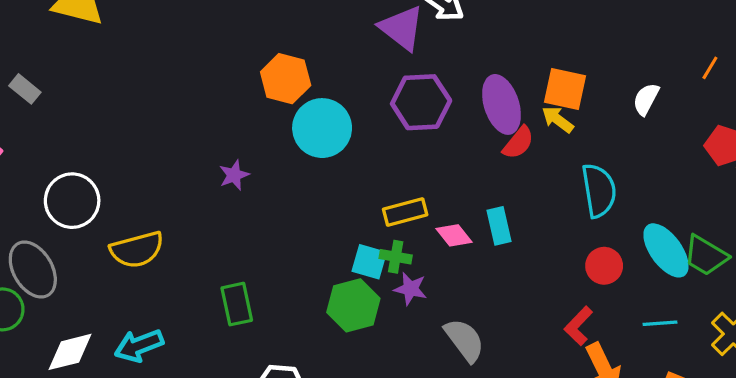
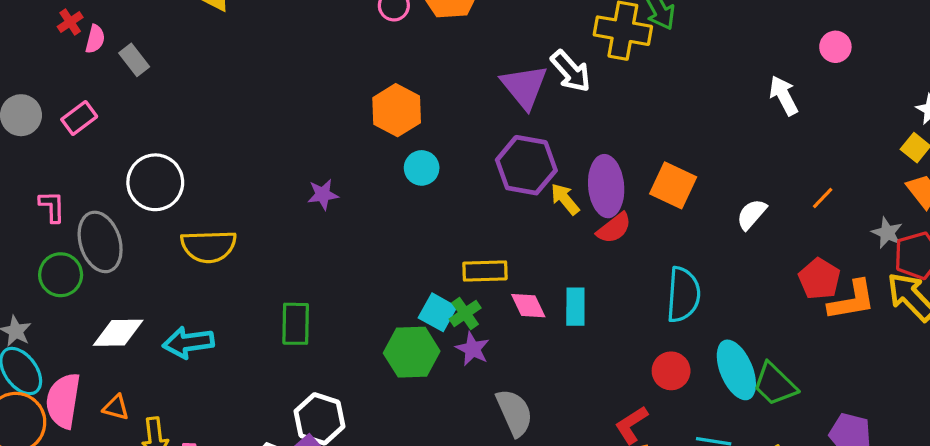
yellow arrow: (558, 119) -> (565, 199), moved
cyan circle: (322, 128) -> (422, 168), size x0.6
green cross: (396, 257) -> (465, 313), turned 32

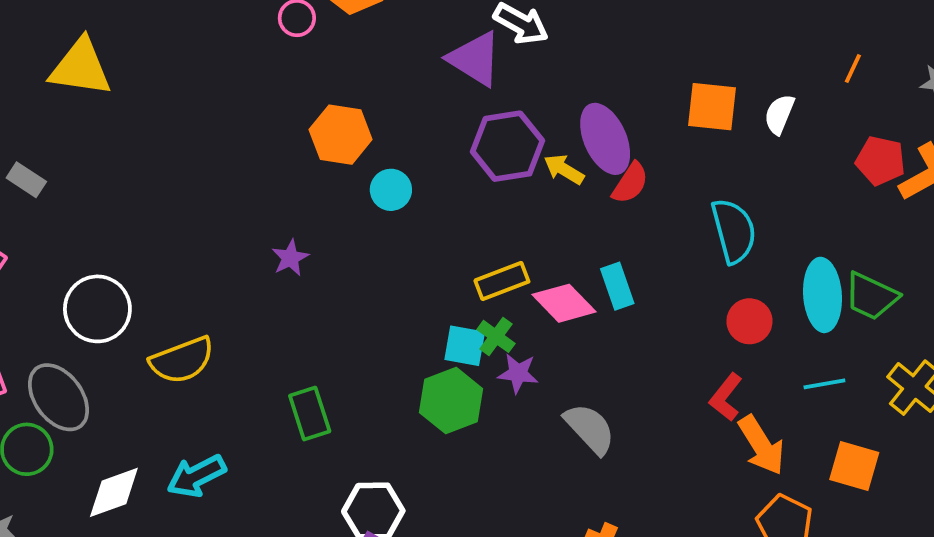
orange square: (673, 185) -> (712, 107), moved
pink diamond: (528, 306) -> (564, 303), size x1.4
cyan ellipse: (736, 370) -> (822, 295), turned 38

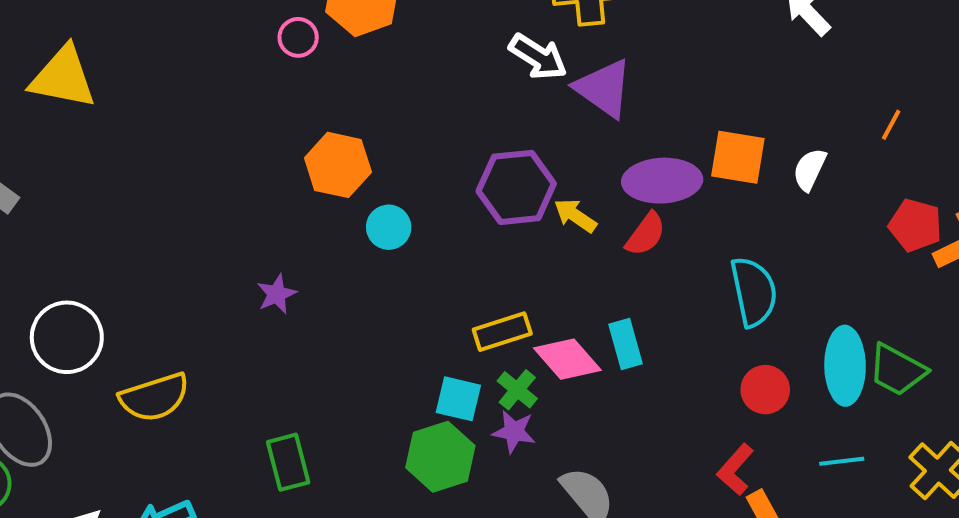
purple triangle: (475, 59) -> (604, 88), moved
purple ellipse: (605, 139) -> (662, 181), moved, turned -72
green cross: (496, 336) -> (517, 390), moved

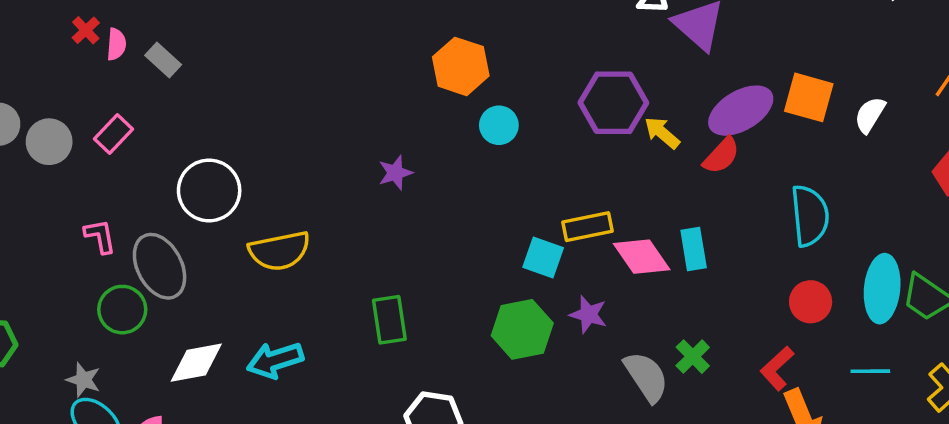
purple ellipse: (662, 181) -> (741, 111), turned -34
green cross: (517, 390) -> (693, 357), moved
cyan square: (458, 399) -> (543, 257), moved

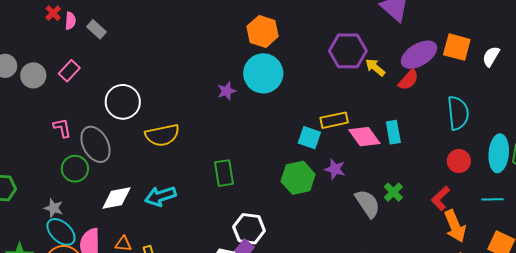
cyan circle: (499, 125) -> (263, 73), moved, size x1.8

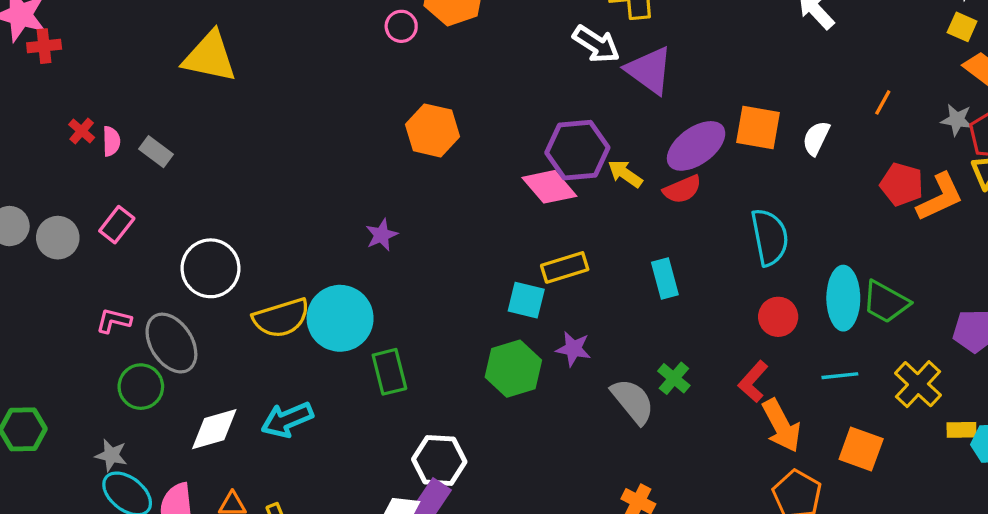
cyan circle: (263, 73) -> (340, 318), moved
red semicircle: (408, 80) -> (682, 189), turned 30
pink L-shape: (62, 128) -> (114, 321), turned -60
pink diamond: (364, 137) -> (549, 187), moved

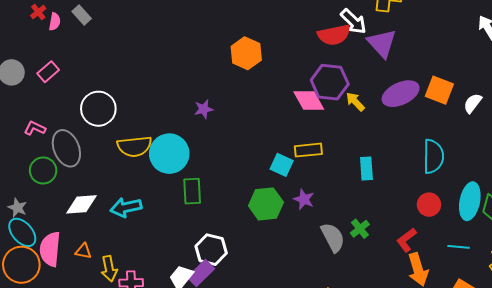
gray rectangle: (156, 152) -> (82, 15), moved
red semicircle: (682, 189) -> (334, 35), moved, size x1.4

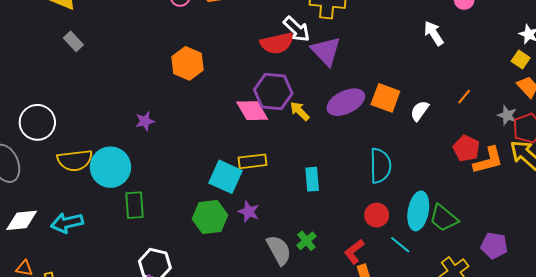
gray rectangle: (82, 15) -> (73, 41), moved
cyan square: (282, 165) -> (225, 177), size x1.4
cyan line: (459, 247) -> (400, 245), moved, turned 35

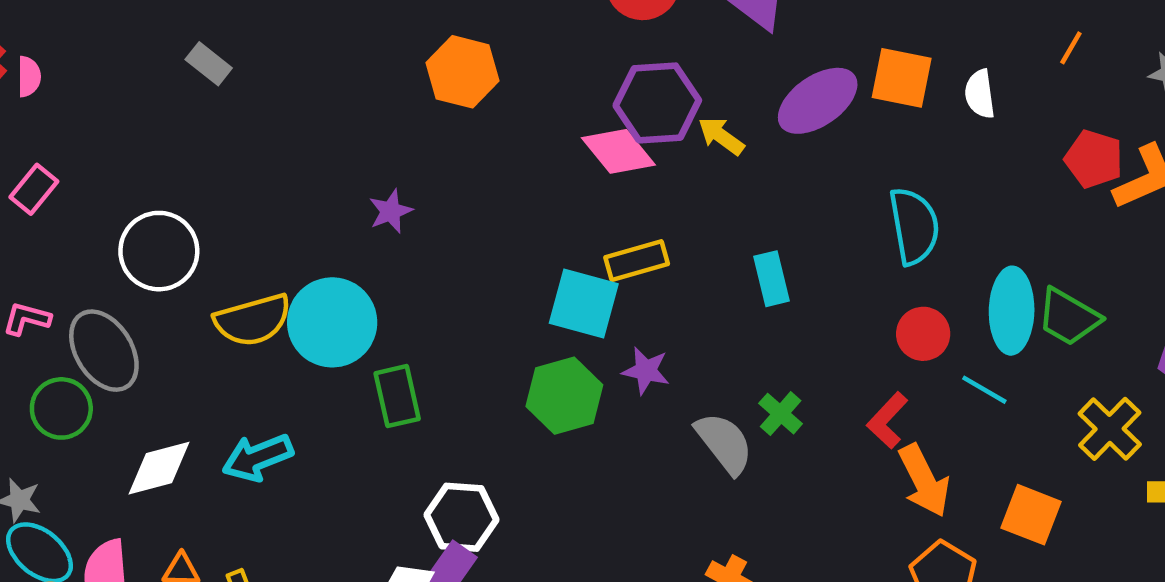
white semicircle: (420, 111) -> (980, 94), turned -35

